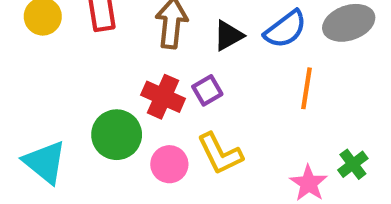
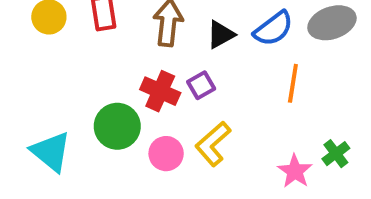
yellow L-shape: (220, 154) -> (213, 144), turned 75

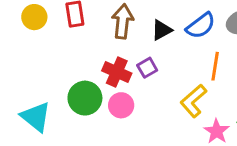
yellow L-shape: (213, 144) -> (193, 101), moved
pink circle: (166, 154) -> (121, 105), moved

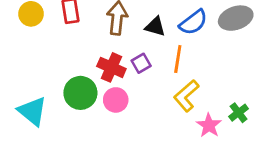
black triangle: (162, 30) -> (155, 27), turned 45
orange line: (215, 66) -> (178, 59), moved

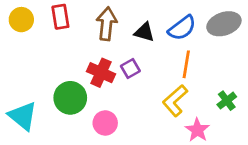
orange line: (178, 59) -> (186, 64), moved
pink circle: (116, 100) -> (105, 123), moved
green cross: (239, 113) -> (227, 101), moved

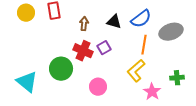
brown arrow: (107, 24) -> (84, 24), moved, size x0.6
gray ellipse: (224, 24) -> (171, 32), moved
green cross: (227, 101) -> (177, 78), moved, turned 32
pink circle: (105, 123) -> (98, 87), moved

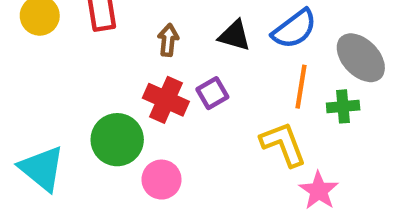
gray ellipse: (171, 32) -> (361, 58), turned 65
yellow L-shape: (136, 71) -> (283, 144), turned 110
green cross: (177, 78) -> (343, 106), moved
pink circle: (98, 87) -> (161, 180), moved

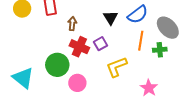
black triangle: (235, 36) -> (111, 18), turned 42
brown arrow: (168, 40) -> (72, 24), moved
yellow L-shape: (283, 144) -> (117, 67), moved, turned -90

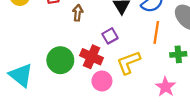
red cross: (79, 47) -> (92, 57), moved
green cross: (160, 50) -> (178, 54), moved
pink circle: (77, 83) -> (102, 81), moved

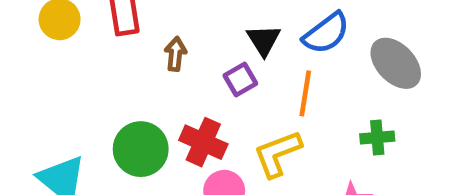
orange line: (156, 32) -> (305, 93), moved
purple square: (110, 36) -> (240, 80), moved

